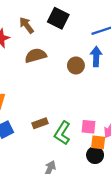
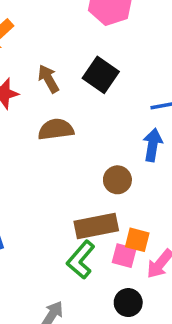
brown circle: (76, 65) -> (117, 180), moved
brown rectangle: (40, 123) -> (96, 226), moved, size x1.6
orange square: (98, 142) -> (137, 240), moved

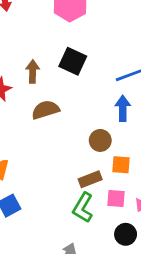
brown arrow: (48, 79) -> (33, 71), turned 40
brown rectangle: (96, 226) -> (90, 179), size x0.7
orange square: (137, 240) -> (121, 165), moved

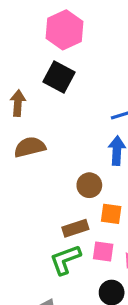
black square: (73, 61) -> (59, 77), moved
green L-shape: (83, 208) -> (65, 260), turned 36

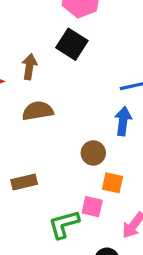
brown rectangle: (75, 228) -> (24, 182), moved
pink square: (103, 251) -> (92, 207), moved

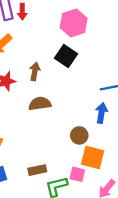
brown rectangle: (24, 182) -> (37, 170), moved
orange square: (113, 183) -> (93, 157), size x1.5

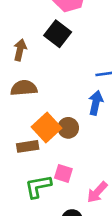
orange square: (93, 157) -> (47, 128), moved, turned 30
brown rectangle: (37, 170) -> (28, 146), moved

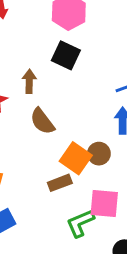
brown semicircle: (24, 88) -> (42, 121), turned -110
pink square: (63, 173) -> (104, 203), size x1.5

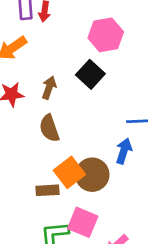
brown circle: (99, 154) -> (92, 175), size x1.5

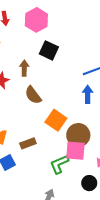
pink hexagon: (106, 35) -> (36, 20), moved
brown circle: (92, 175) -> (78, 135), moved
brown rectangle: (48, 190) -> (28, 143), moved

